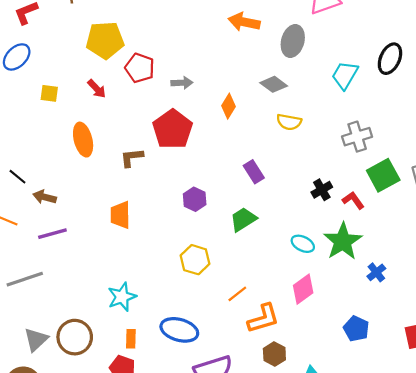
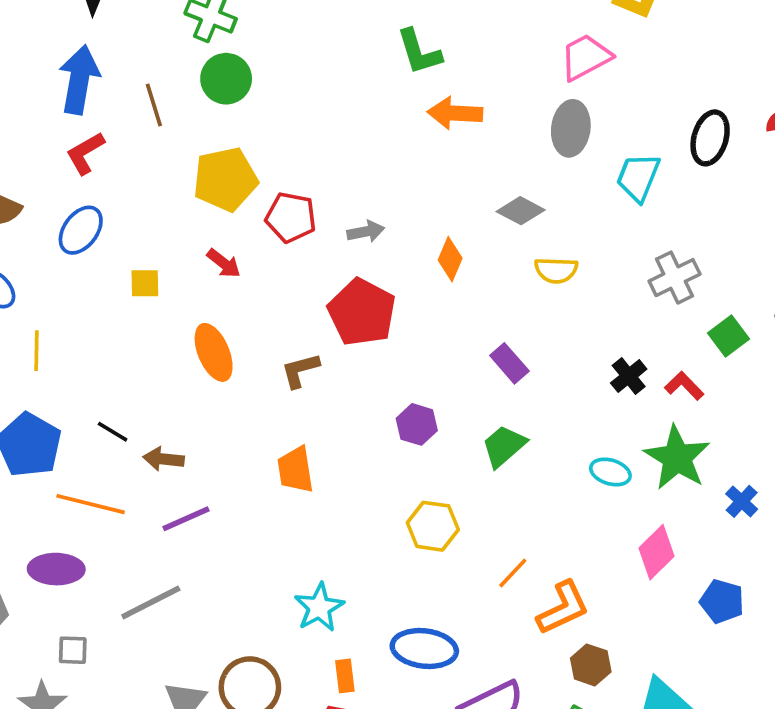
gray ellipse: (293, 41) -> (571, 128), moved
green square: (383, 175) -> (728, 336), size x0.7
pink diamond: (303, 289) -> (657, 552), moved

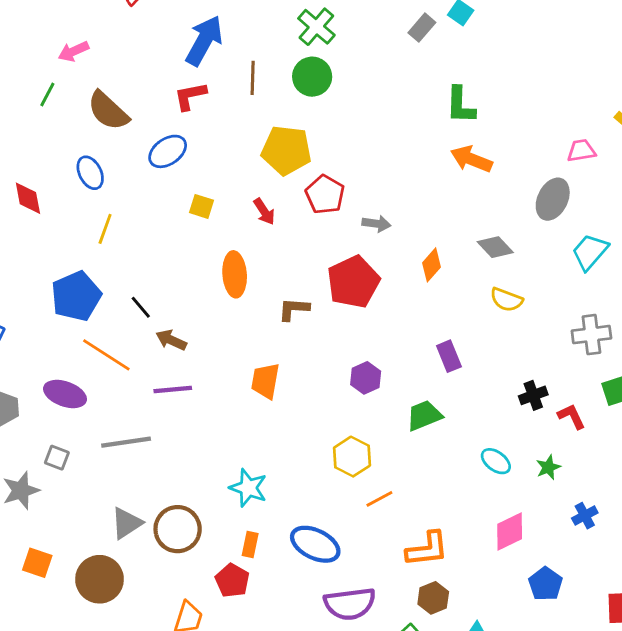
pink trapezoid: (586, 57) -> (581, 151), size x0.7
green star: (677, 458) -> (548, 467), size x0.5
orange line: (513, 573) -> (379, 499), moved
cyan star: (319, 607) -> (248, 488), turned 30

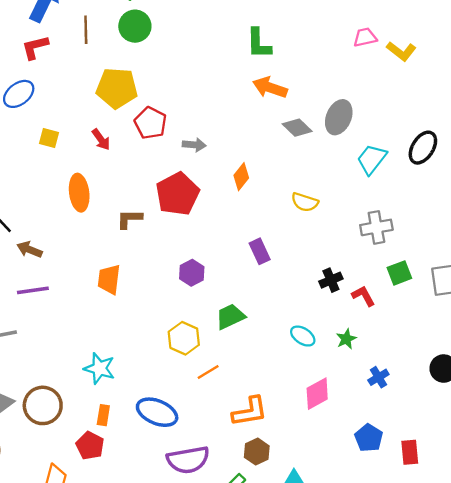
pink trapezoid: (581, 151) -> (365, 37), moved
gray diamond: (495, 247) -> (297, 128), moved
green trapezoid: (424, 416) -> (230, 317), moved
blue pentagon: (545, 584) -> (369, 438), moved

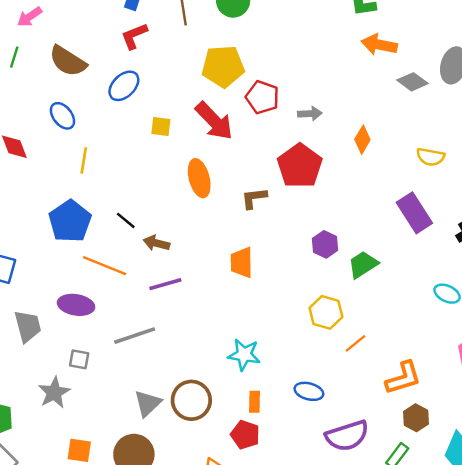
red arrow: (101, 140) -> (214, 121), size x1.8
purple rectangle: (260, 251) -> (414, 213), moved, size x1.5
green trapezoid: (230, 317) -> (363, 264), moved
blue ellipse: (157, 412) -> (309, 391), size x0.7

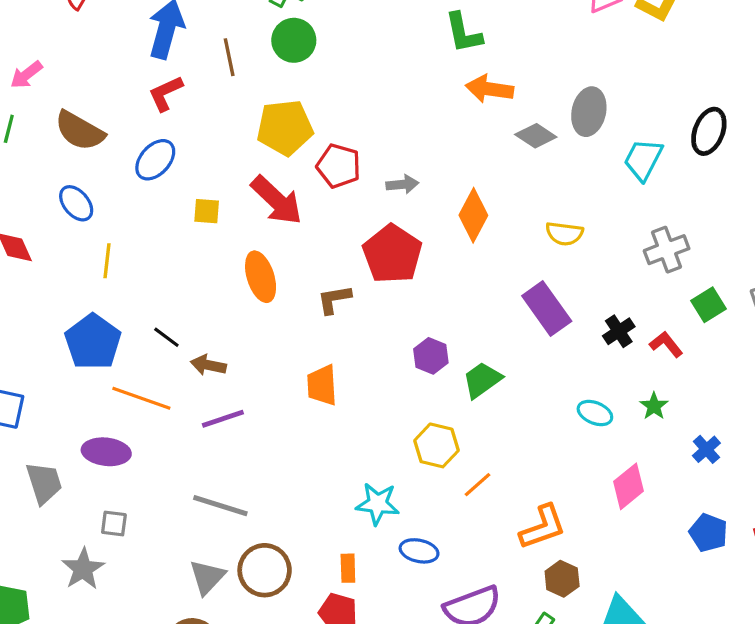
orange diamond: (362, 140) -> (473, 215), size x1.4
gray line: (135, 336) -> (220, 506), moved, turned 39
cyan star: (244, 355) -> (378, 504), moved

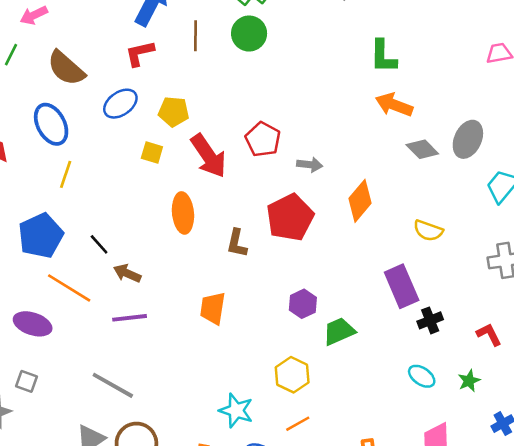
yellow pentagon: (285, 128) -> (174, 112), moved, size x0.7
blue ellipse: (76, 203) -> (51, 124), size x1.4
brown L-shape: (334, 299) -> (237, 243), turned -80
black cross: (619, 331) -> (430, 320), moved
orange line: (477, 485) -> (298, 424), moved

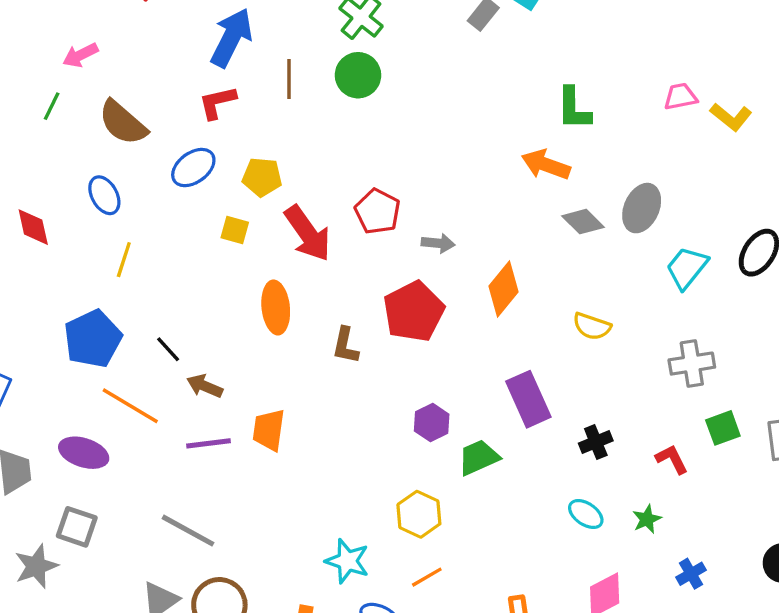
green L-shape: (383, 56) -> (574, 108), moved
blue ellipse: (51, 124) -> (104, 195), size x0.7
purple rectangle: (402, 286) -> (528, 399), moved
orange trapezoid: (213, 308) -> (269, 430), moved
gray square: (26, 381) -> (77, 527), size x1.4

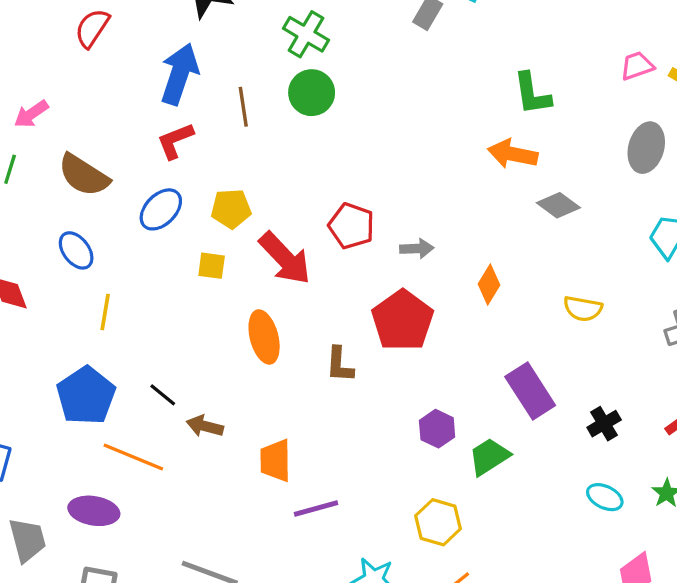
gray ellipse: (642, 208) -> (646, 148), moved
orange diamond: (504, 289) -> (489, 285), size x0.7
purple line: (208, 443) -> (316, 508), moved

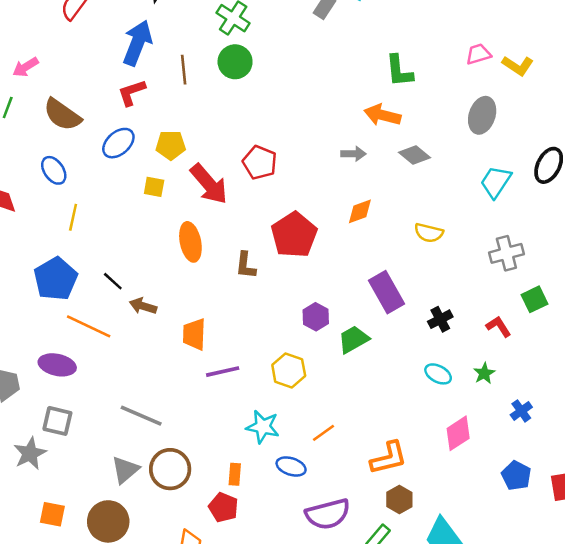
gray arrow: (417, 249) -> (353, 154), moved
orange diamond: (489, 285) -> (360, 211), turned 36
yellow hexagon: (438, 522) -> (289, 370), moved

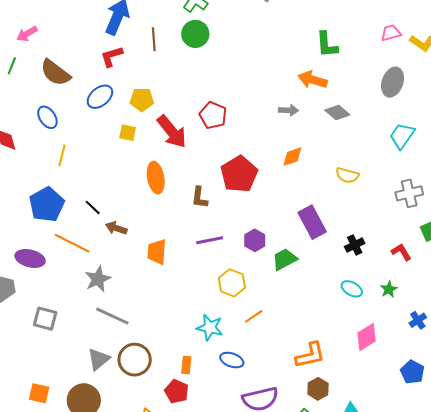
purple ellipse: (57, 365) -> (30, 258), moved
purple line: (223, 372) -> (210, 240), moved
orange line: (324, 433) -> (254, 316), moved
gray star: (30, 454) -> (98, 279), moved

